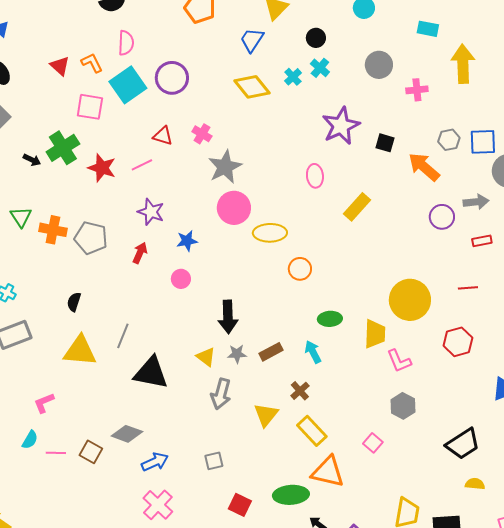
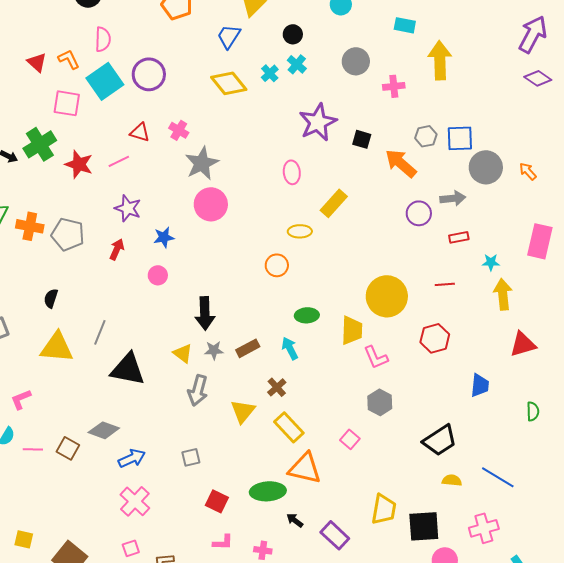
yellow ellipse: (270, 233) -> (300, 231), moved, size x0.7

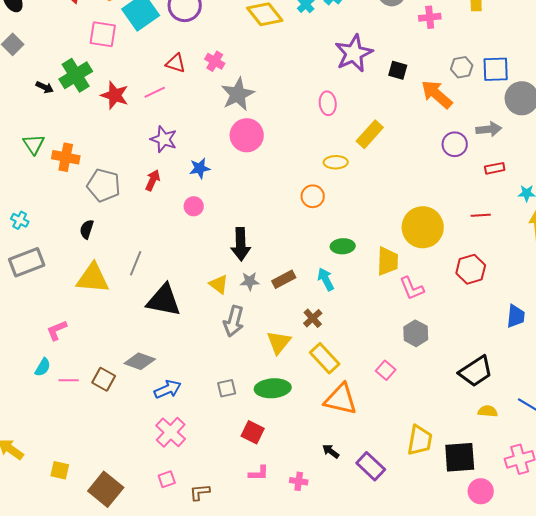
gray pentagon: (68, 234) -> (104, 185), moved
green ellipse: (268, 491) -> (273, 388), moved

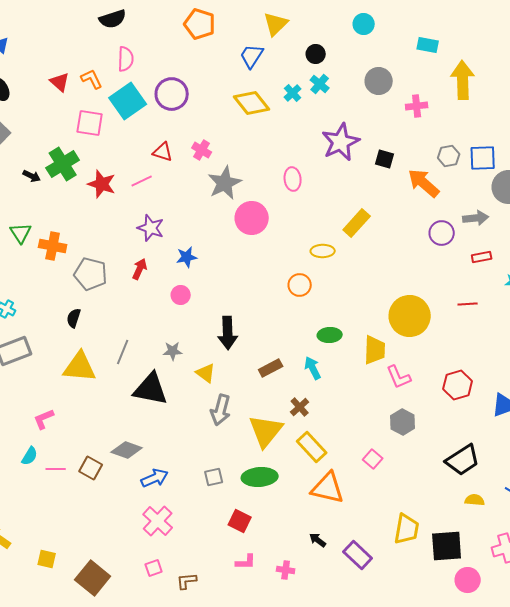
pink ellipse: (328, 103) -> (293, 179), moved
pink circle: (247, 135) -> (252, 218), moved
red hexagon: (471, 269) -> (458, 385), moved
gray star: (250, 281) -> (173, 351), moved
yellow triangle: (279, 342) -> (266, 431), size x1.4

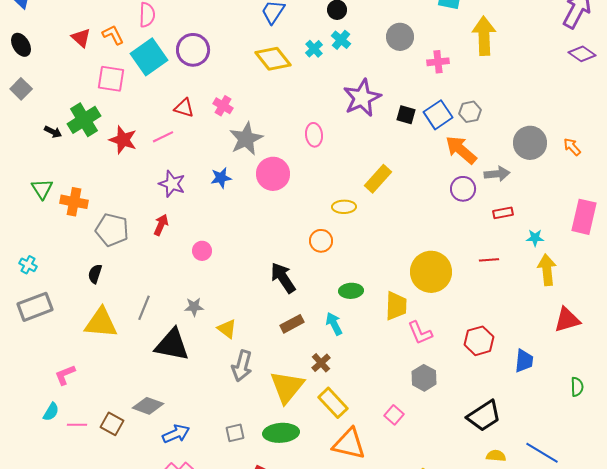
blue square: (483, 158) -> (438, 115), moved, turned -32
orange arrow: (424, 183) -> (461, 150), moved
blue star: (187, 257) -> (221, 178), moved
black arrow: (228, 333) -> (283, 278), moved, turned 148

